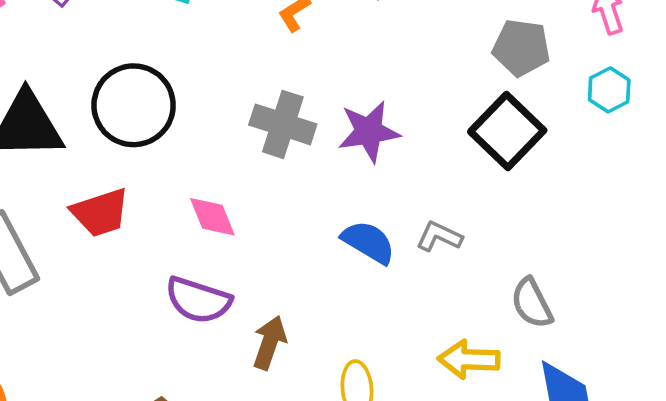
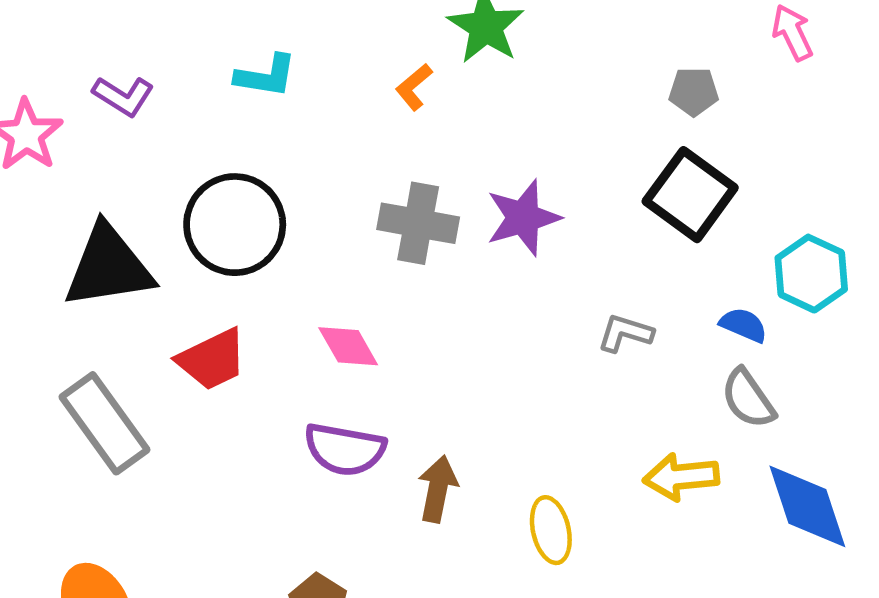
gray pentagon: (521, 48) -> (694, 92), size x0.7
cyan hexagon: (609, 90) -> (811, 274), moved, size x1.4
blue semicircle: (368, 242) -> (744, 325), moved, size x0.7

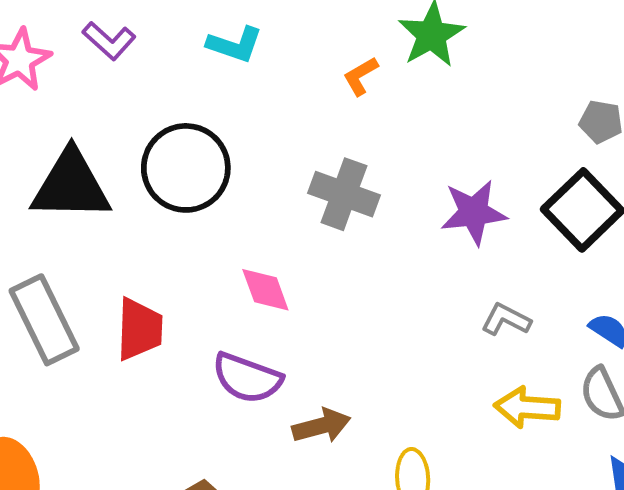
purple star: (523, 218) -> (474, 212), moved
red trapezoid: (212, 360) -> (139, 329), moved, turned -72
yellow arrow: (681, 477) -> (527, 407), moved
brown arrow: (438, 489) -> (321, 426), turned 54

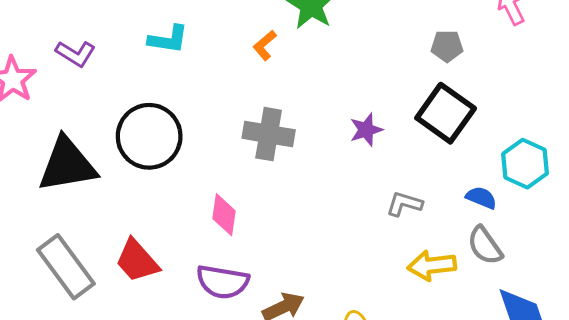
purple star: (474, 212) -> (366, 130), size x0.7
pink diamond: (265, 290) -> (224, 215), turned 39
red trapezoid: (139, 329) -> (137, 261), turned 147

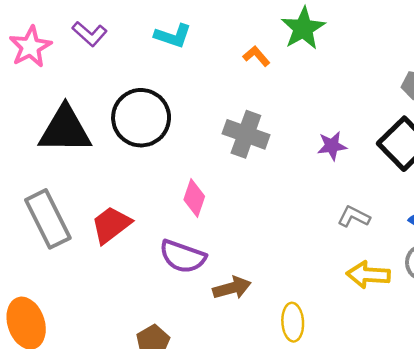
orange L-shape: (265, 45) -> (256, 56), turned 80
red trapezoid: (137, 261) -> (111, 225), turned 84

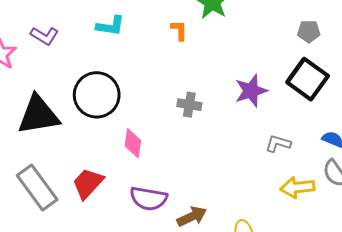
orange L-shape: (256, 56) -> (179, 30), turned 50
gray cross: (246, 134) -> (189, 105), moved, size x0.7
purple star: (332, 146) -> (251, 91), size x1.4
pink diamond: (194, 198) -> (133, 143), moved

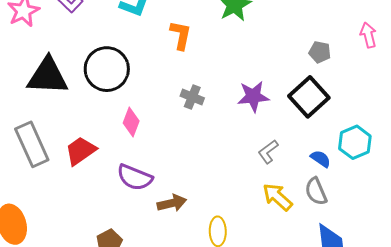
orange L-shape: (179, 30) -> (181, 35), moved, size x1.4
gray L-shape: (278, 144) -> (268, 152), turned -65
yellow arrow: (297, 187) -> (277, 197), turned 36

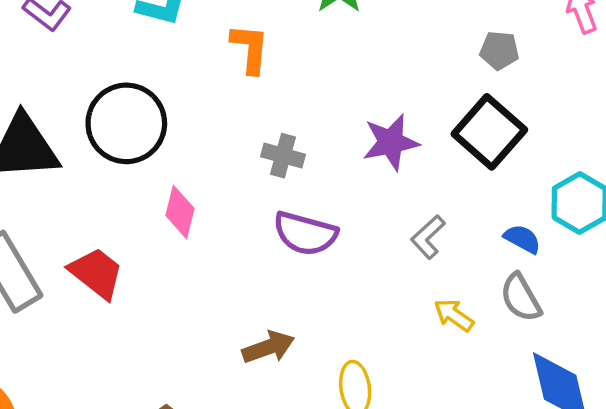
red trapezoid: (80, 151) -> (96, 273), turned 80
purple semicircle: (135, 177) -> (305, 233), moved
yellow arrow: (277, 197) -> (454, 315), size x0.7

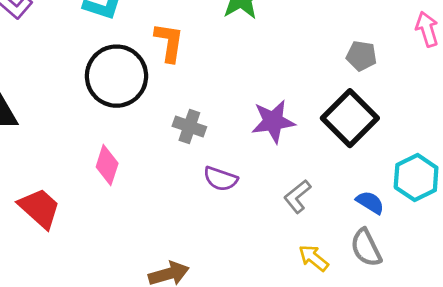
black circle: (126, 123) -> (116, 76), moved
purple semicircle: (305, 233) -> (220, 179), moved, size x0.7

